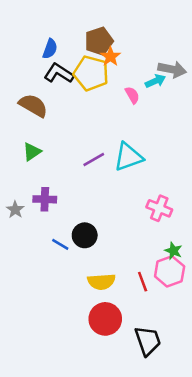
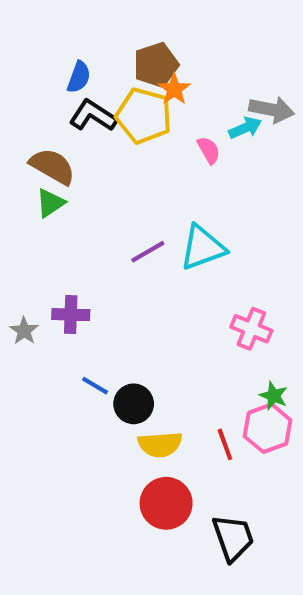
green triangle: (32, 152) -> (50, 203), moved
black circle: (85, 235) -> (134, 404), moved

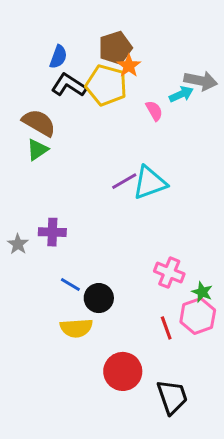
purple line: (148, 252) -> (124, 181), moved
pink cross: (251, 329) -> (169, 273), moved
yellow semicircle: (160, 444) -> (76, 328), moved

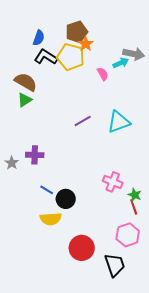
cyan triangle: (150, 183) -> (119, 122), moved
pink hexagon: (198, 316) -> (128, 235), moved
red line: (166, 328) -> (134, 207), moved

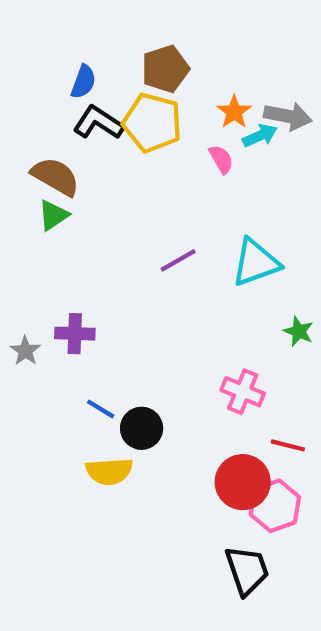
orange star: (86, 44) -> (234, 112), moved
green star: (135, 195) -> (299, 331), moved
red line: (134, 207) -> (288, 445), turned -56
red circle: (82, 248) -> (243, 482), moved

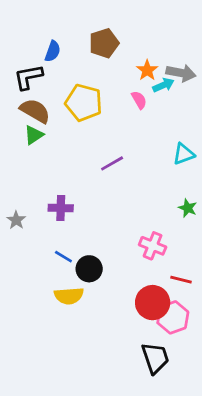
black L-shape: (98, 123) -> (28, 77), moved, turned -44
yellow pentagon: (152, 123) -> (84, 103), moved
cyan triangle: (256, 263) -> (184, 154), moved, size x0.7
purple cross: (75, 334) -> (61, 208), moved

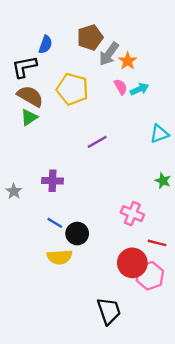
gray arrow: (181, 73) -> (109, 54), moved, turned 115
cyan arrow: (163, 85) -> (139, 89), moved
black trapezoid: (155, 358) -> (109, 311), moved

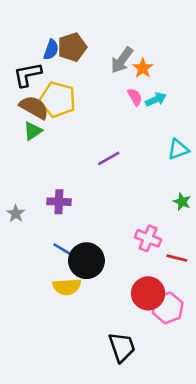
brown pentagon: (90, 37) -> (72, 47), moved
yellow pentagon: (72, 89) -> (58, 100), moved
black circle: (77, 234) -> (86, 261), size x1.4
red line: (157, 243) -> (177, 258), moved

